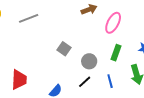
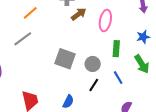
gray square: (64, 49) -> (65, 59), size x1.5

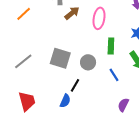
gray line: (23, 39) -> (23, 61), moved
black line: (94, 85) -> (75, 85), moved

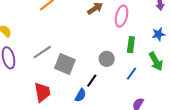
gray square: (60, 58) -> (65, 64), moved
blue line: (114, 75) -> (131, 74), turned 64

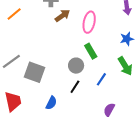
green rectangle: (131, 45) -> (91, 51), moved, turned -35
black line: (92, 81) -> (75, 87), moved

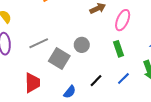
gray circle: (76, 66) -> (82, 45), moved

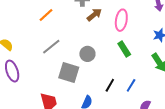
gray line: (39, 43) -> (51, 47), moved
blue line: (123, 78) -> (131, 85), moved

